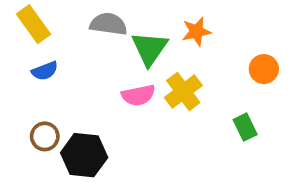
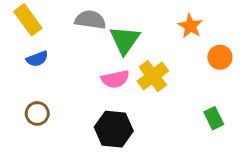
orange star: (196, 32) -> (190, 26), moved, turned -30
green rectangle: (245, 127) -> (214, 118), moved
black hexagon: (84, 155) -> (114, 129), moved

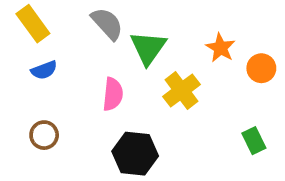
gray semicircle: (90, 20) -> (107, 24), turned 40
orange star: (190, 26) -> (220, 48), moved
pink semicircle: (115, 79) -> (113, 94), moved, turned -72

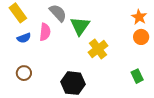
orange star: (220, 48) -> (139, 17), moved
pink semicircle: (113, 94) -> (45, 32), moved

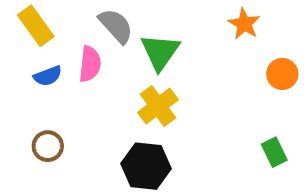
orange star: (139, 17) -> (244, 24), moved
yellow cross: (98, 49) -> (158, 106), moved

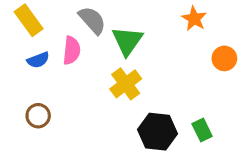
green rectangle: (274, 152) -> (202, 130), moved
black hexagon: (146, 166) -> (158, 132), moved

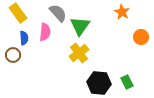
blue semicircle: (38, 60) -> (24, 38), turned -72
brown circle: (38, 116) -> (13, 55), moved

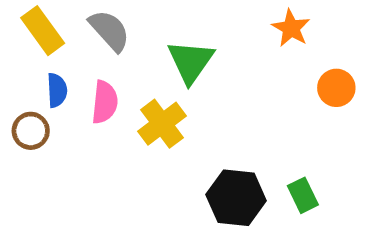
gray semicircle: (58, 13) -> (109, 31), moved
pink semicircle: (45, 32) -> (105, 102), moved
yellow cross: (79, 53) -> (162, 124), moved

